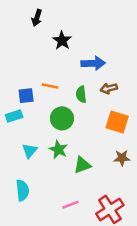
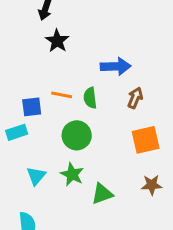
black star: (62, 40) -> (57, 41), moved
brown arrow: (109, 88) -> (135, 98), turned 126
green semicircle: (81, 94) -> (90, 98), moved
orange square: (117, 122) -> (146, 140), turned -30

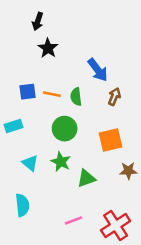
blue arrow: (116, 66) -> (98, 70), turned 55
blue square: (32, 107) -> (28, 92), moved
orange square: (146, 140) -> (110, 140), moved
cyan triangle: (36, 176) -> (30, 163), turned -30

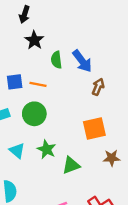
green semicircle: (76, 97) -> (56, 60), moved
green circle: (65, 129) -> (34, 114), moved

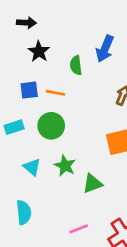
black arrow: (24, 14) -> (26, 23), moved, turned -105
black star: (34, 40) -> (39, 52), moved
blue arrow: (82, 61) -> (105, 49), moved, turned 60

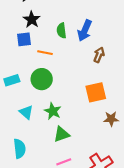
blue arrow: (105, 49) -> (85, 31), moved
blue square: (29, 90) -> (24, 39), moved
green triangle: (92, 184) -> (62, 134), moved

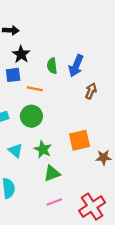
orange square: (96, 92) -> (79, 140), moved

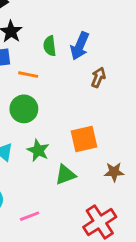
brown star: (104, 157) -> (114, 172), moved
green triangle: (52, 173) -> (65, 175), moved
pink line: (54, 202) -> (30, 216), moved

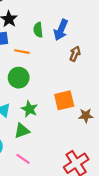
brown star: (114, 172) -> (86, 116), moved
green triangle: (65, 175) -> (22, 131), moved
pink line: (30, 216) -> (23, 159), turned 56

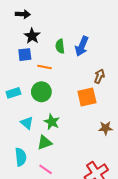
brown arrow: (75, 54) -> (99, 76), moved
orange square: (64, 100) -> (87, 97), moved

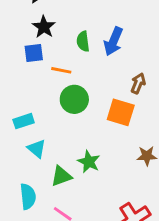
green circle: (41, 92) -> (74, 99), moved
cyan rectangle: (13, 93) -> (24, 121), moved
orange square: (87, 97) -> (121, 112), turned 30
green star: (52, 122) -> (89, 162), moved

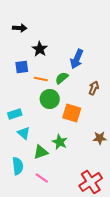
black star: (44, 27) -> (40, 49), moved
green semicircle: (83, 41) -> (62, 78), moved, turned 56
orange square: (121, 112) -> (72, 113), moved

